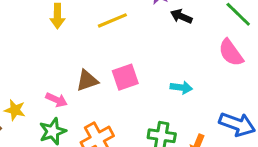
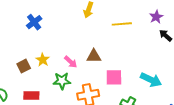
pink square: (125, 77) -> (114, 77), moved
cyan arrow: (181, 88) -> (151, 80), size x1.5

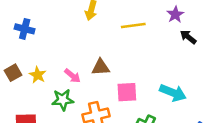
blue cross: (34, 22) -> (25, 29), turned -35
brown square: (24, 66) -> (13, 73), moved

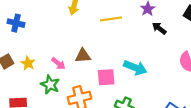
cyan arrow: (173, 93) -> (135, 68), moved
green star: (63, 100) -> (50, 85), turned 30

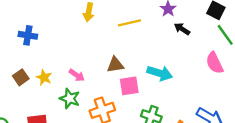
brown triangle: (83, 56) -> (115, 65), moved

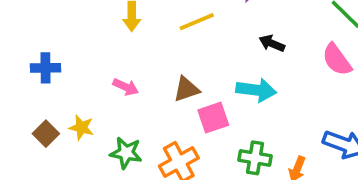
black arrow: (182, 29) -> (272, 43), moved
pink arrow: (77, 75) -> (126, 87), moved

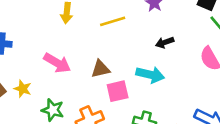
black arrow: (272, 43) -> (165, 42), turned -48
pink arrow: (126, 87) -> (57, 63), size x1.5

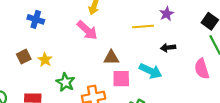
yellow line: (113, 21) -> (143, 27), moved
pink arrow: (57, 63) -> (87, 30), moved

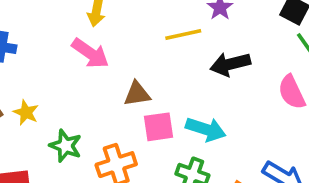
black arrow: (168, 48) -> (230, 64), size x1.5
cyan arrow: (151, 71) -> (206, 129), moved

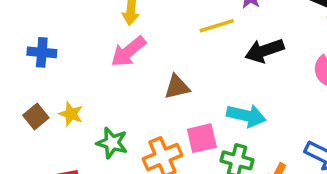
pink arrow: (90, 53) -> (128, 51), turned 111
pink square: (159, 127) -> (202, 138), moved

